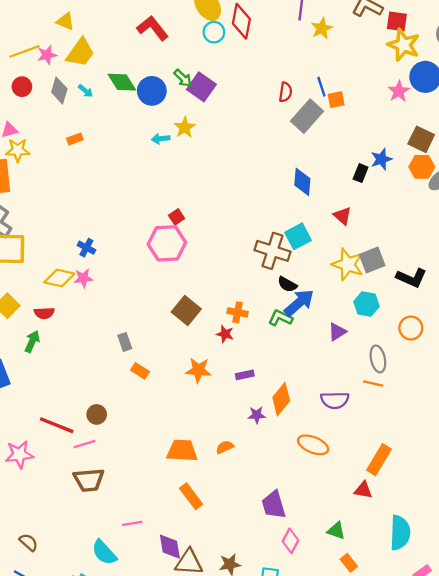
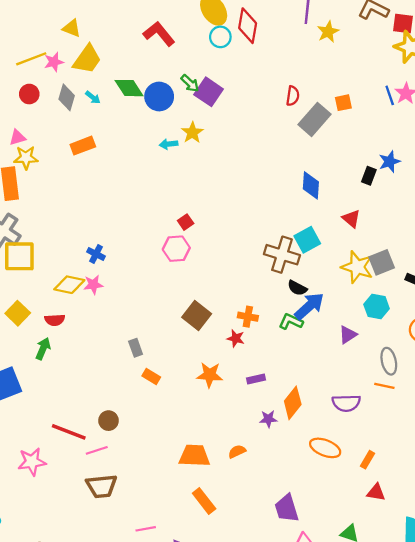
blue line: (321, 87) -> (390, 95), moved
orange rectangle: (75, 139) -> (83, 146), size x1.5
pink hexagon: (167, 243) -> (176, 249), size x0.7
orange rectangle: (379, 460) -> (367, 460), moved, size x0.6

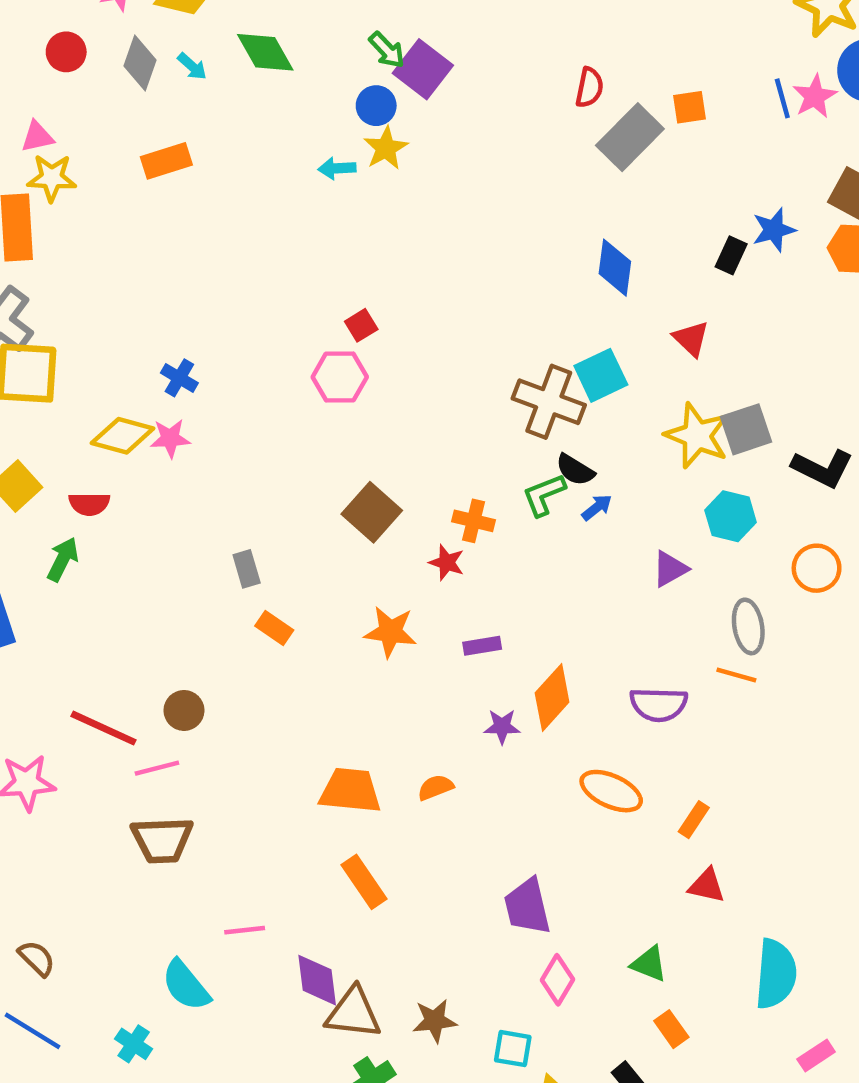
blue circle: (159, 96) -> (376, 106), moved, size x0.7
blue arrow: (309, 306) -> (597, 507), size x0.5
green L-shape: (291, 322) -> (544, 495), moved, turned -50

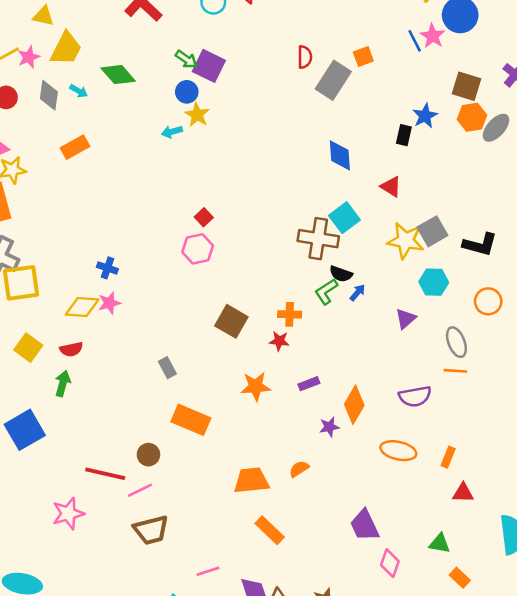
orange rectangle: (274, 628) -> (191, 420), moved, size x1.8

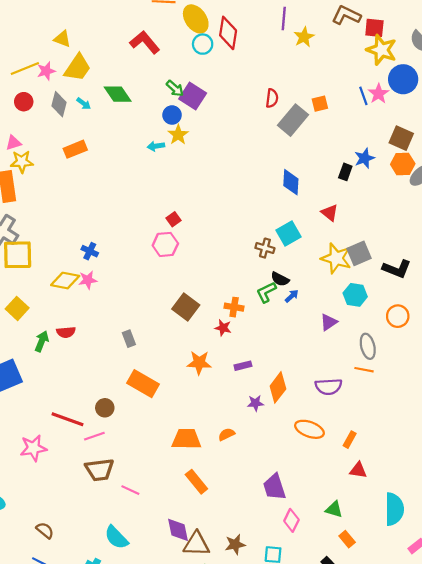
brown cross: (318, 239) -> (265, 248), size x0.6
red semicircle: (71, 349) -> (66, 332), moved
pink line: (208, 571) -> (130, 490), moved, turned 36

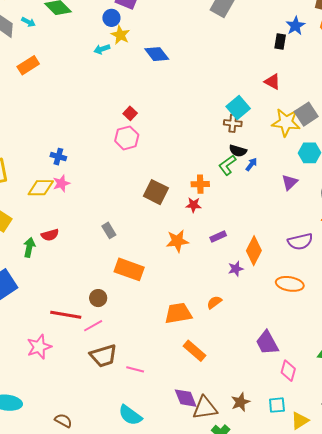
blue diamond: (291, 182) -> (157, 54), moved, turned -30
brown cross: (265, 248) -> (233, 123), moved

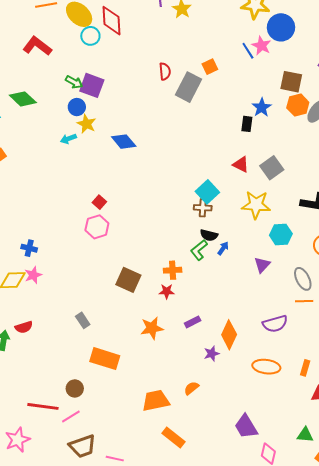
gray square: (306, 114) -> (272, 168), moved

